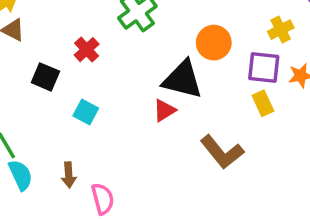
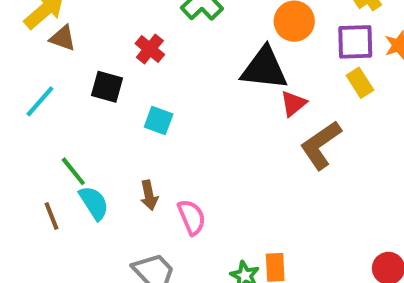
red triangle: (164, 110) -> (293, 104), moved
brown L-shape: (222, 152) -> (321, 145), turned 102

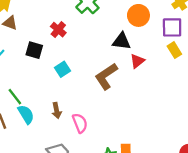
black triangle: (264, 68) -> (122, 41), size x0.7
cyan square: (159, 120) -> (63, 69), turned 35
brown L-shape: (321, 145) -> (106, 76), moved

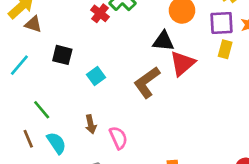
red cross: (58, 30) -> (100, 13), moved
yellow rectangle: (174, 50) -> (225, 49), turned 49
red triangle: (137, 61) -> (182, 63), size x1.5
cyan semicircle: (26, 114) -> (56, 143), moved

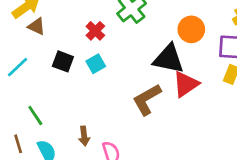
red cross: (100, 13) -> (95, 31), moved
black triangle: (163, 41) -> (169, 59), size x1.4
cyan square: (96, 76) -> (96, 64), moved

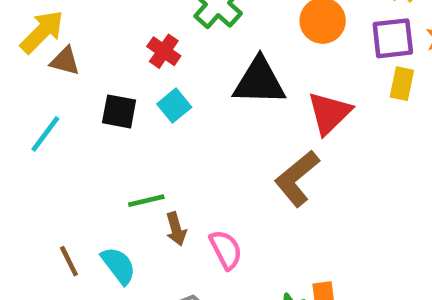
black triangle: (169, 59) -> (259, 81), moved
brown L-shape: (147, 99) -> (297, 178), moved
green line: (35, 116) -> (146, 201), moved, turned -60

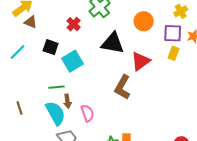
cyan square: (174, 106) -> (73, 61), moved, size x1.5
brown L-shape: (297, 178) -> (123, 87), turned -30
cyan semicircle: (119, 265) -> (55, 113), moved, size x1.4

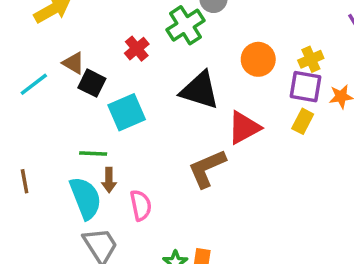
yellow cross: (181, 11) -> (311, 59), moved
brown triangle: (31, 22) -> (73, 63), moved
brown L-shape: (123, 87) -> (207, 168), turned 30

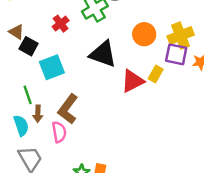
yellow cross: (311, 59) -> (181, 36), size x1.5
yellow rectangle: (303, 121) -> (156, 74), moved
green line: (93, 153) -> (28, 95), turned 66
brown L-shape: (207, 168) -> (68, 109), moved, turned -32
cyan semicircle: (85, 198) -> (21, 125), size x0.7

